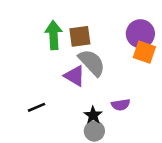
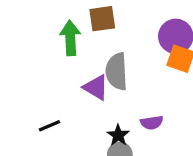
brown square: (80, 36) -> (102, 19), moved
gray semicircle: (92, 63) -> (117, 71), turned -140

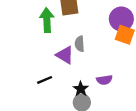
gray semicircle: (117, 71) -> (80, 44), size x0.6
black line: (50, 126) -> (45, 80), moved

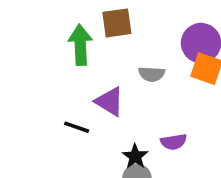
gray semicircle: (80, 44) -> (152, 74), moved, turned -84
black line: (45, 80) -> (77, 127), moved, turned 42

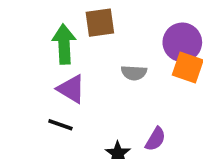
purple triangle: (110, 102) -> (71, 89), moved
purple semicircle: (174, 142) -> (155, 139), turned -50

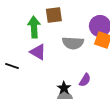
gray semicircle: (134, 73) -> (73, 43), size x1.5
black line: (60, 125) -> (12, 66), moved

